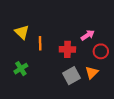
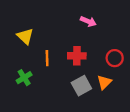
pink arrow: (88, 35) -> (88, 21), moved, turned 56
orange line: (40, 43) -> (47, 58), moved

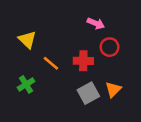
orange line: (47, 58) -> (51, 63), turned -49
red circle: (115, 58) -> (110, 47), moved

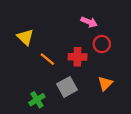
green cross: (26, 84) -> (37, 100), moved
gray square: (88, 93) -> (67, 87), moved

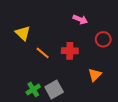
red circle: (102, 44) -> (103, 39), moved
gray square: (67, 87) -> (54, 89), moved

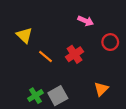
red cross: (70, 51) -> (75, 54), turned -35
orange triangle: (95, 75) -> (101, 89), moved

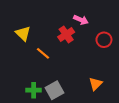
red cross: (75, 54) -> (66, 35), moved
green cross: (35, 96) -> (34, 90), turned 32

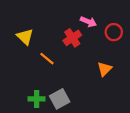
red circle: (104, 40) -> (114, 32), moved
orange triangle: (96, 84) -> (105, 69), moved

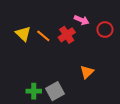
orange line: (47, 59) -> (43, 36), moved
orange triangle: (105, 69) -> (87, 72), moved

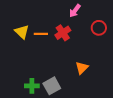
pink arrow: (82, 20) -> (75, 11), moved, turned 104
orange line: (43, 36) -> (41, 34), turned -40

